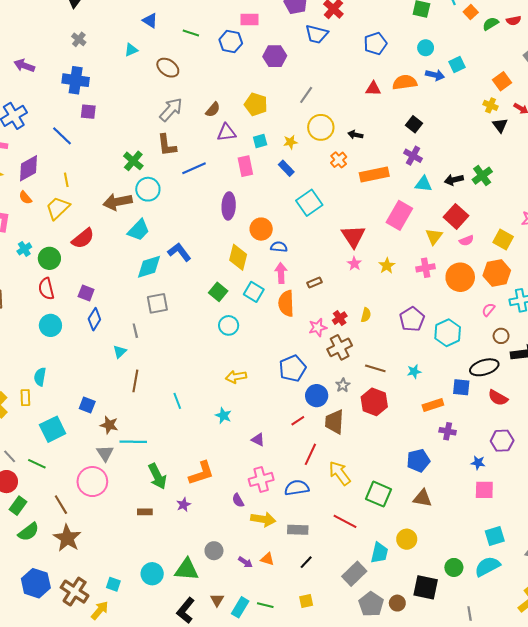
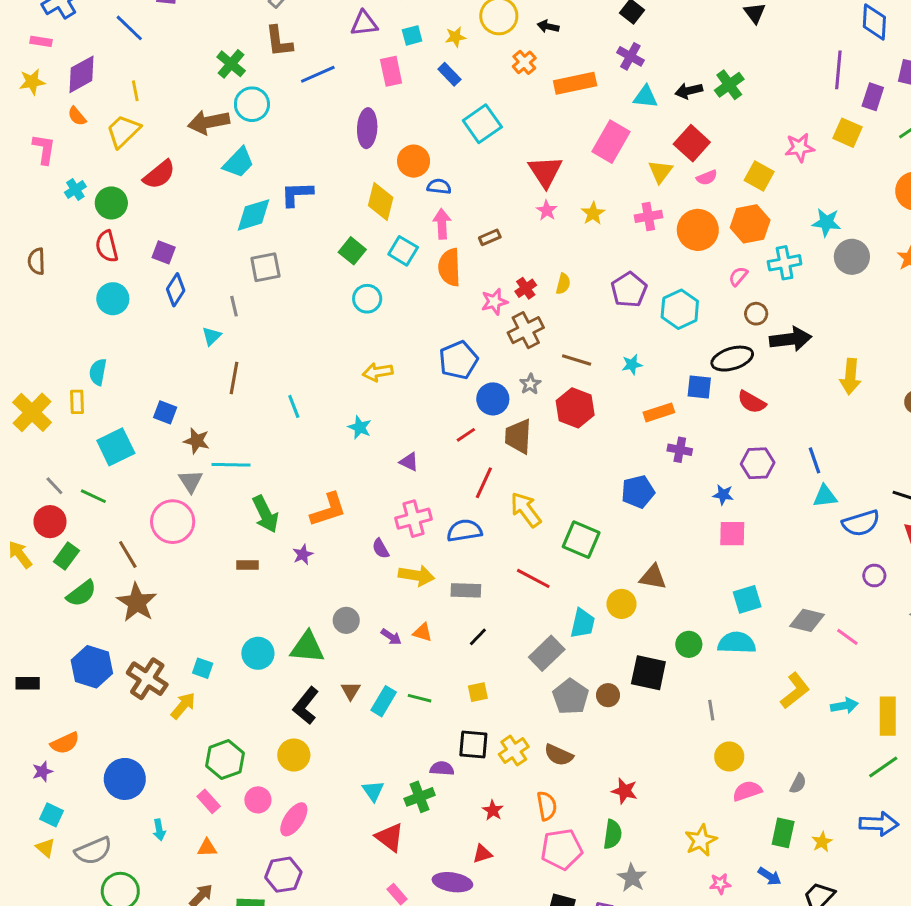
blue L-shape: (179, 252) -> (297, 194), turned -55
brown triangle: (422, 498) -> (653, 577), moved
cyan semicircle: (487, 566) -> (737, 643), turned 30

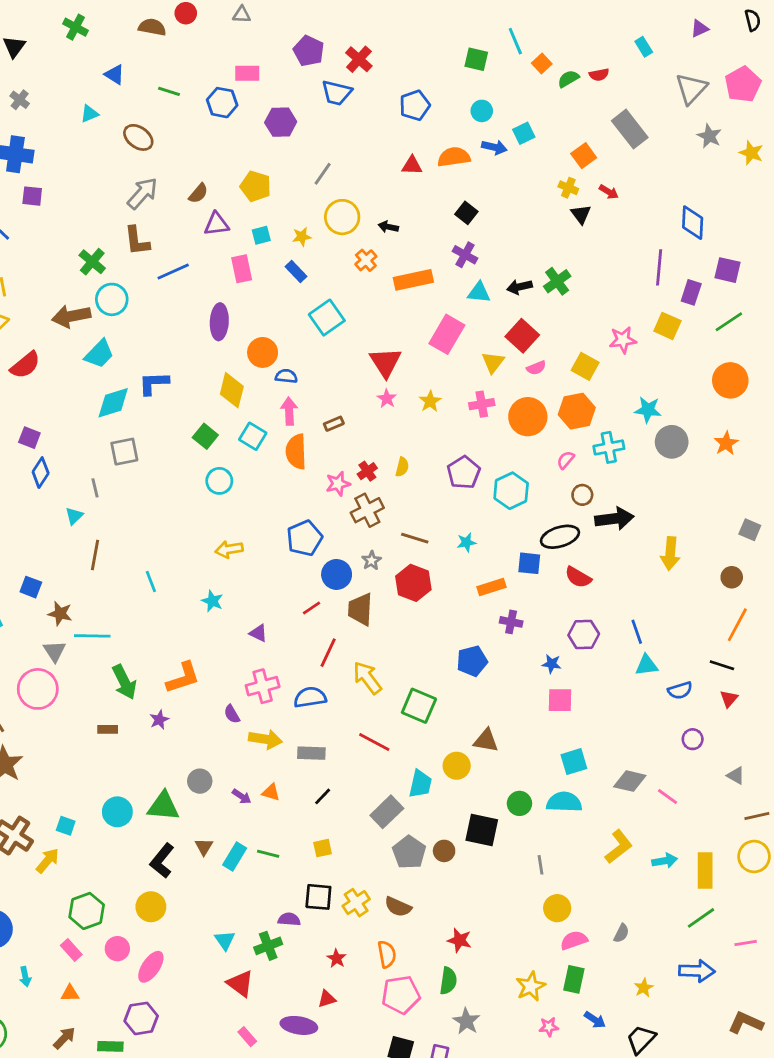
blue semicircle: (861, 523) -> (680, 690), size x0.7
green rectangle: (783, 833) -> (574, 979), moved

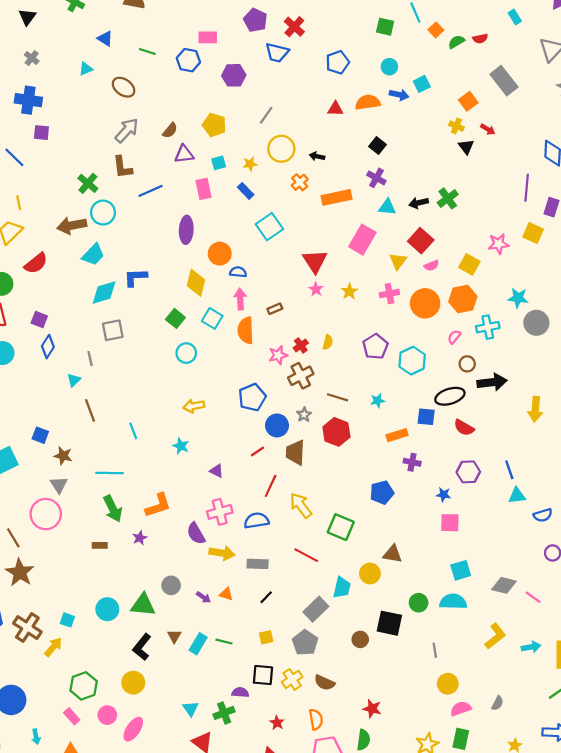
brown line: (95, 555) -> (90, 410), turned -30
cyan line: (92, 636) -> (109, 473), moved
purple semicircle: (232, 714) -> (196, 534), size x1.5
gray pentagon: (409, 852) -> (305, 643), moved

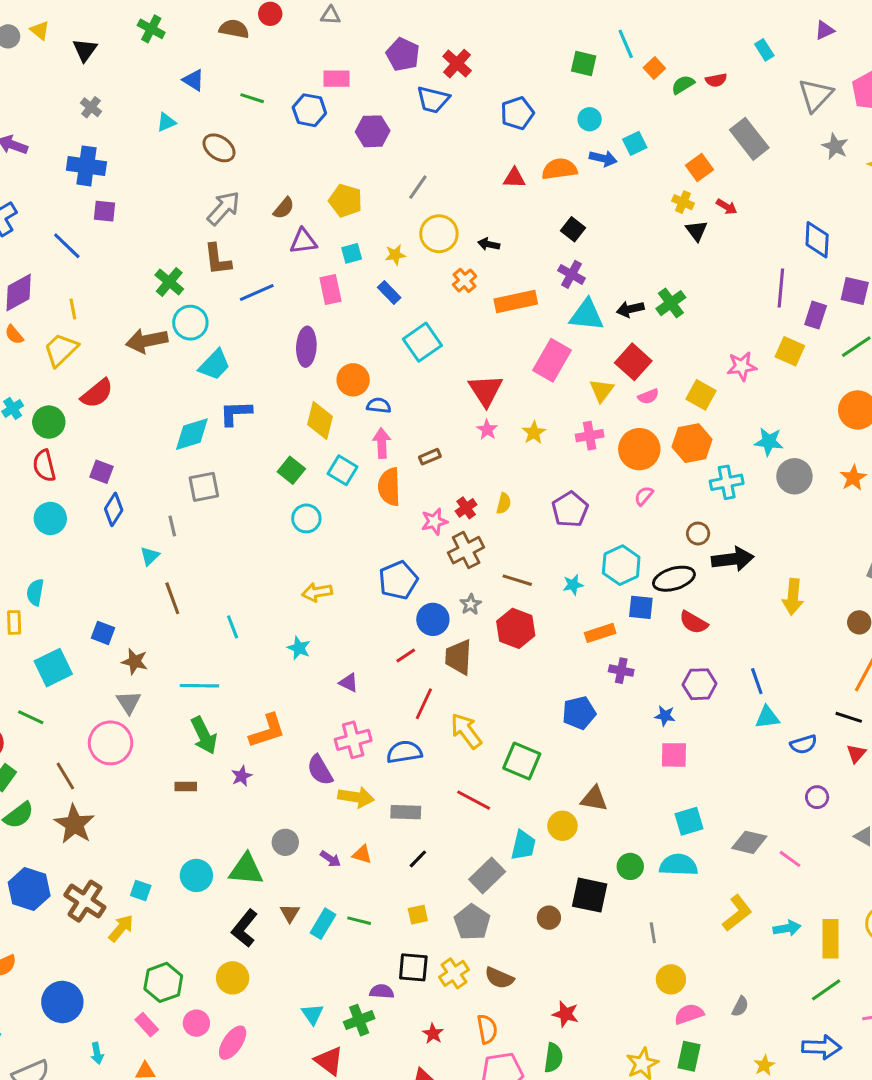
cyan triangle: (387, 207) -> (587, 315), size x1.4
cyan trapezoid: (93, 255) -> (214, 365), moved
pink semicircle: (454, 337) -> (644, 496), moved
cyan hexagon: (412, 361) -> (621, 565), moved

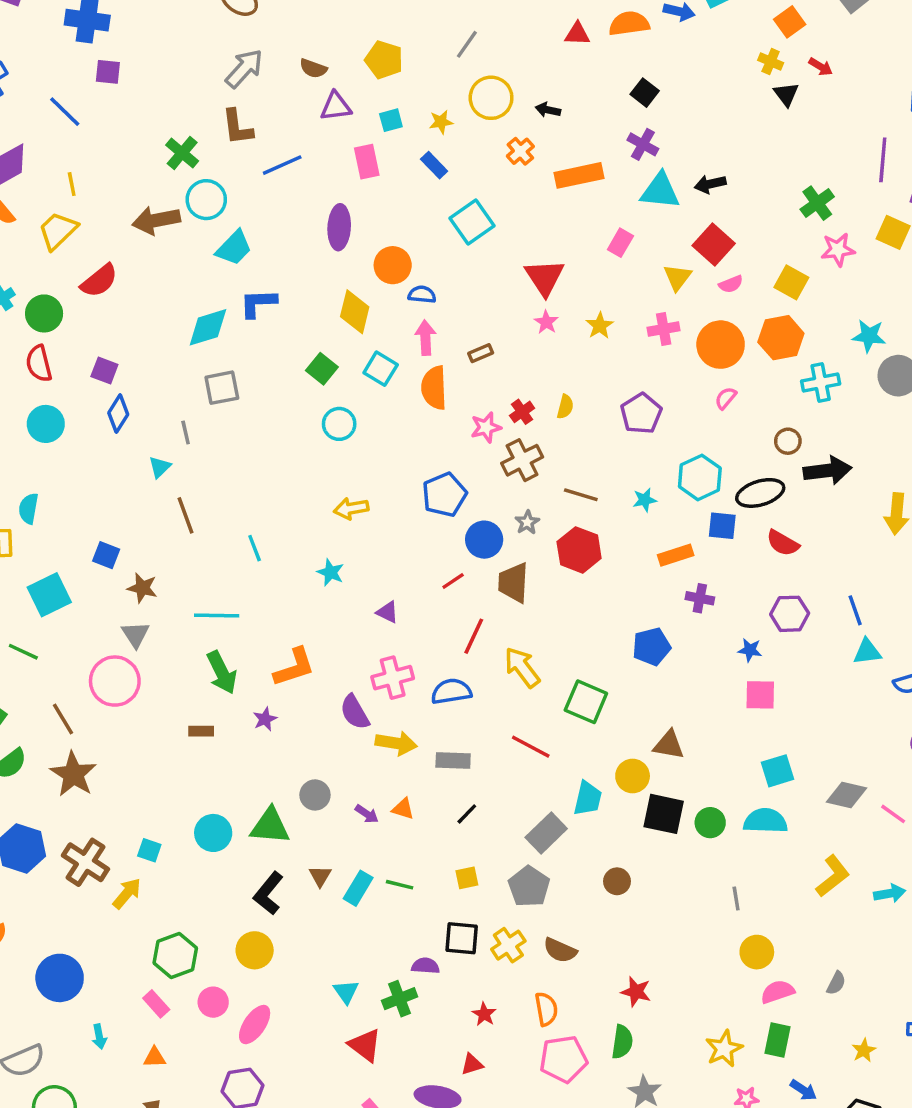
brown semicircle: (284, 208) -> (313, 68), turned 70
green cross: (671, 303) -> (817, 203), moved
pink rectangle: (552, 360) -> (620, 243), size x0.6
black square: (590, 895) -> (664, 814), moved

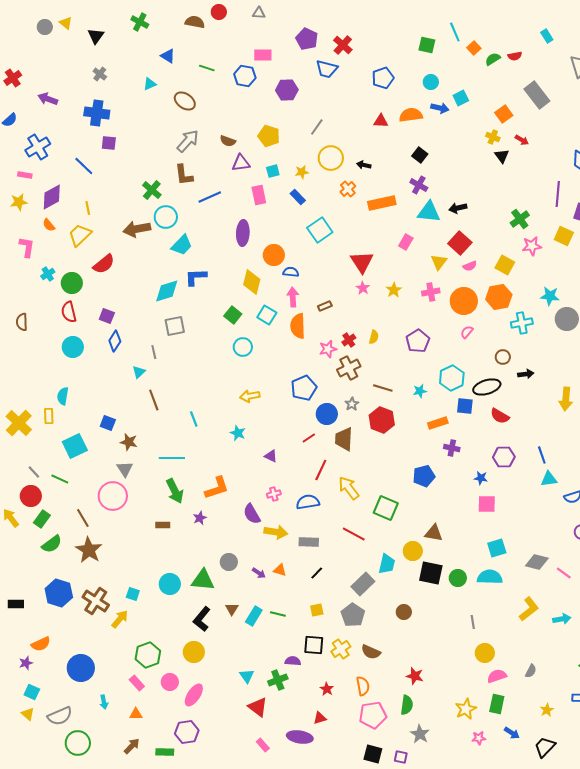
black arrow: (828, 471) -> (526, 374), size x0.6
pink cross: (393, 678) -> (274, 494), size x0.6

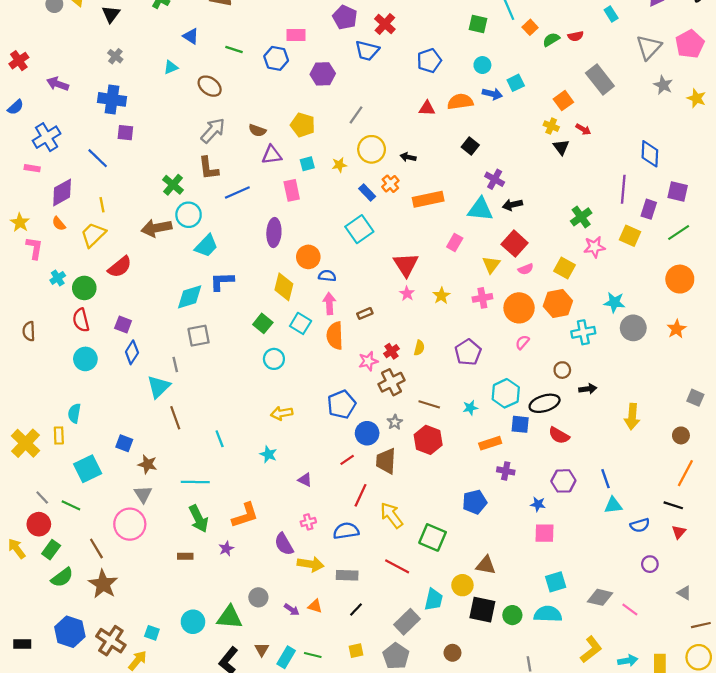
purple cross: (419, 185) -> (495, 179), moved
blue rectangle: (298, 197) -> (367, 193), moved
yellow star: (19, 202) -> (20, 223), moved, turned -30
cyan triangle: (139, 372) -> (159, 387), size x1.6

